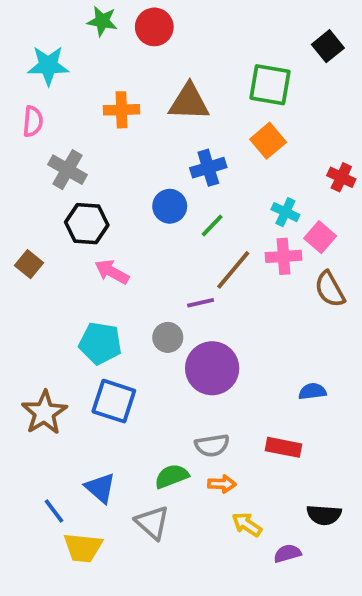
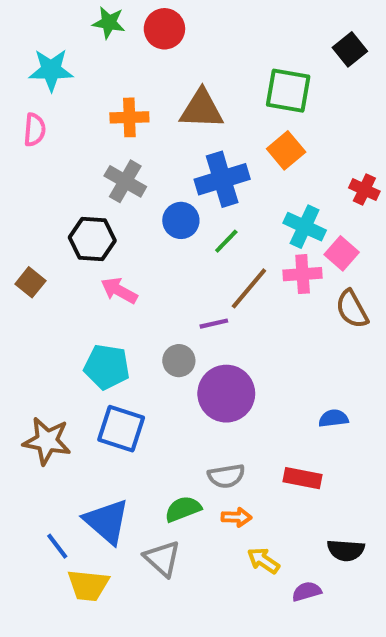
blue cross: (208, 168) -> (222, 179), size x1.4
gray cross: (67, 170) -> (125, 181), moved
cyan cross: (285, 212) -> (305, 227), size x1.4
brown star: (44, 413) -> (47, 441), turned -30
blue triangle: (100, 488) -> (107, 521), size x1.4

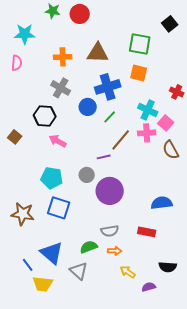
orange square: (286, 150) -> (139, 73), turned -36
blue semicircle: (333, 418) -> (162, 203), size x1.5

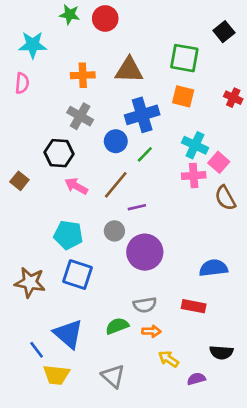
red cross: (177, 92) -> (233, 98), moved
brown line: (121, 140) -> (116, 185), moved
gray triangle: (79, 271) -> (113, 376), moved

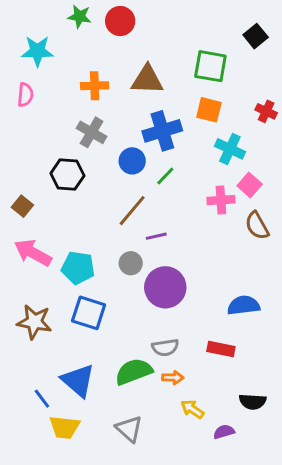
cyan cross: (195, 145) -> (230, 149), moved
pink arrow: (76, 186) -> (33, 253), moved, size x1.4
green semicircle: (117, 326) -> (134, 372), size x1.4

